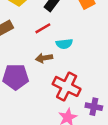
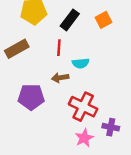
red line: (43, 28) -> (59, 48), turned -56

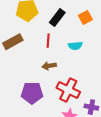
cyan semicircle: (81, 63) -> (75, 46), moved
purple pentagon: (31, 97) -> (32, 93), moved

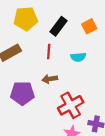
red cross: (68, 90) -> (71, 105), turned 35
purple pentagon: (32, 93) -> (22, 93), moved

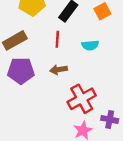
purple pentagon: (22, 93) -> (21, 71), moved

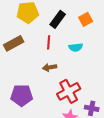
purple pentagon: (21, 71) -> (22, 95), moved

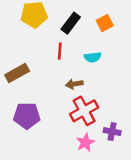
brown rectangle: (14, 43) -> (17, 73), moved
brown arrow: (50, 67) -> (74, 84), moved

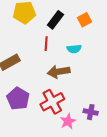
brown arrow: (74, 84) -> (59, 72), size x1.5
red cross: (84, 111) -> (52, 102), moved
purple pentagon: (27, 116) -> (18, 99), turned 30

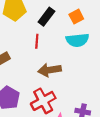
cyan semicircle: (74, 49) -> (77, 40), moved, size x1.5

